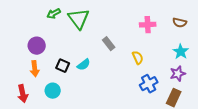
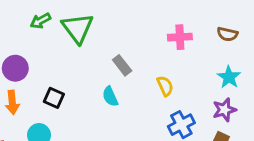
cyan semicircle: (84, 65) -> (110, 96), moved, turned 104

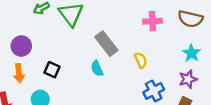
brown semicircle: (227, 34) -> (190, 19), size x1.5
gray rectangle: (122, 65) -> (106, 44), size x1.5

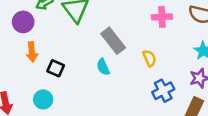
purple circle: (21, 46) -> (23, 22), moved
orange arrow: (19, 73) -> (32, 52), moved

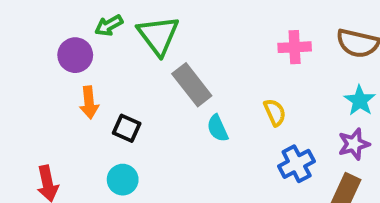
gray rectangle: (113, 41) -> (192, 85), moved
cyan semicircle: (103, 67) -> (218, 128), moved
cyan circle: (43, 99) -> (123, 180), moved

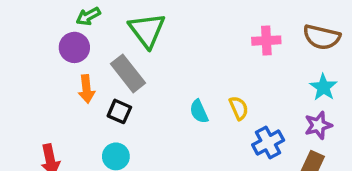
green arrow: (109, 25) -> (88, 16), moved
gray rectangle: (192, 85) -> (128, 73), moved
yellow semicircle: (275, 112) -> (239, 108), moved

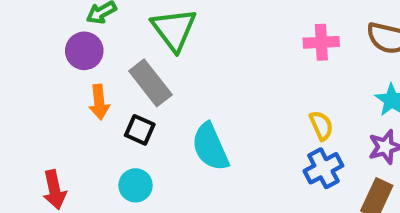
yellow semicircle: (239, 108) -> (321, 126), moved
cyan semicircle: (199, 111) -> (210, 147), moved, size x1.6

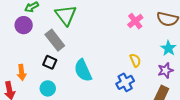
pink cross: (321, 42) -> (135, 21), turned -35
orange arrow: (99, 102) -> (22, 72), moved
blue cross: (323, 168) -> (125, 82), moved

